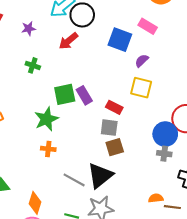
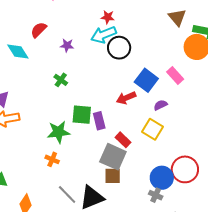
red arrow: (68, 41) -> (126, 98), moved
gray square: (109, 128) -> (113, 157), size x1.5

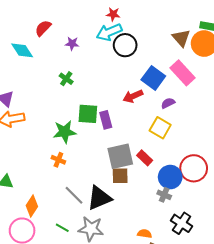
brown triangle: (177, 17) -> (181, 38), moved
pink rectangle: (175, 76) -> (183, 73), size x1.4
red rectangle: (123, 140) -> (145, 158), moved
gray square: (113, 157) -> (120, 156), turned -36

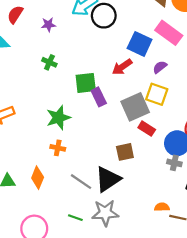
green square: (88, 114) -> (86, 83), moved
gray square: (120, 156) -> (135, 107), moved
orange diamond: (32, 206) -> (38, 178), moved

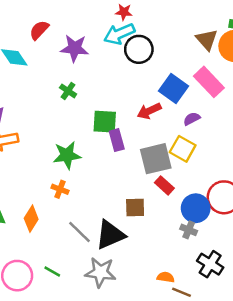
purple star: (48, 25) -> (75, 48), size x1.6
green line: (75, 218) -> (52, 271), moved

